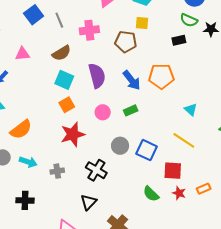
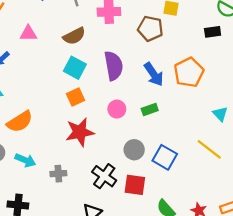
orange pentagon: (161, 76) -> (189, 72), turned -30
red square: (173, 171) -> (135, 185), moved

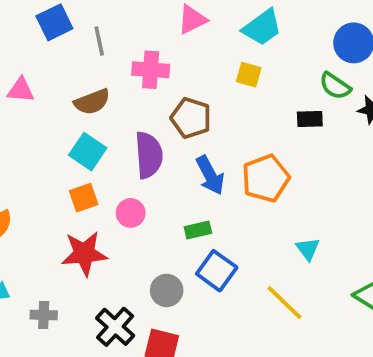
brown pentagon: (150, 29) -> (191, 118), moved
pink circle: (117, 109) -> (131, 213), moved
blue square: (165, 157) -> (217, 271), moved

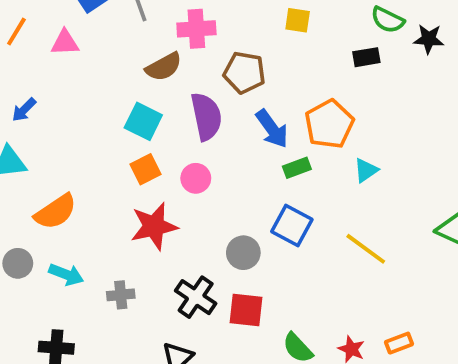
pink triangle: (21, 90) -> (65, 43), moved
brown semicircle: (92, 102) -> (164, 67), moved
green rectangle: (198, 230) -> (297, 168), moved
cyan triangle: (308, 249) -> (366, 170), moved, turned 40

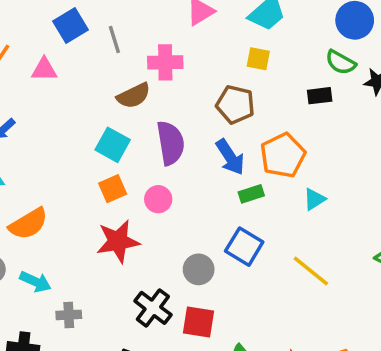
brown pentagon: (244, 73) -> (235, 104), moved
gray cross: (121, 295) -> (69, 315), moved

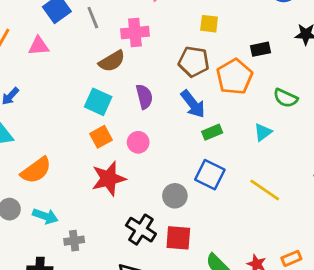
green semicircle: (341, 62) -> (286, 98), moved
purple semicircle: (171, 143) -> (144, 97), size x0.7
orange pentagon: (283, 155) -> (234, 77), moved

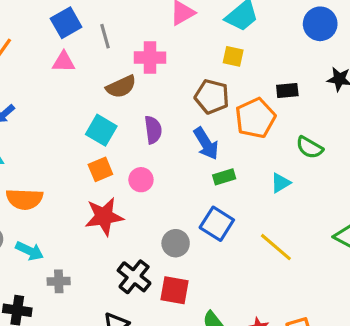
pink triangle: (39, 46) -> (64, 62), moved
orange semicircle: (36, 170) -> (24, 199), turned 32

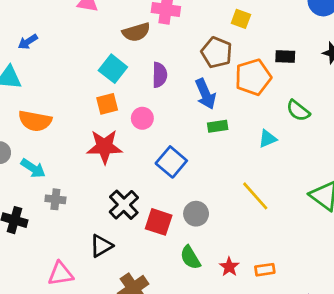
blue square: (217, 224) -> (171, 162), moved
gray circle: (176, 243) -> (196, 214), moved

